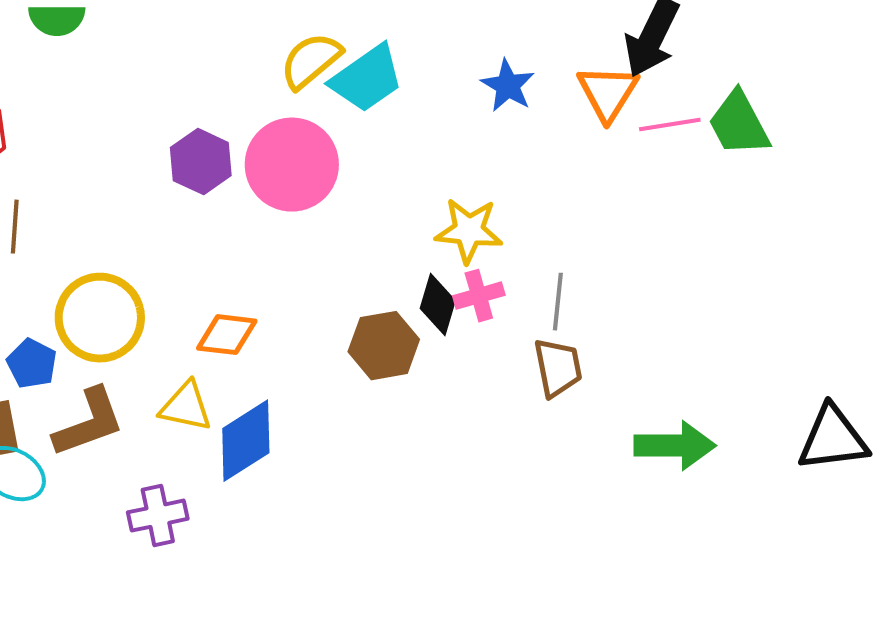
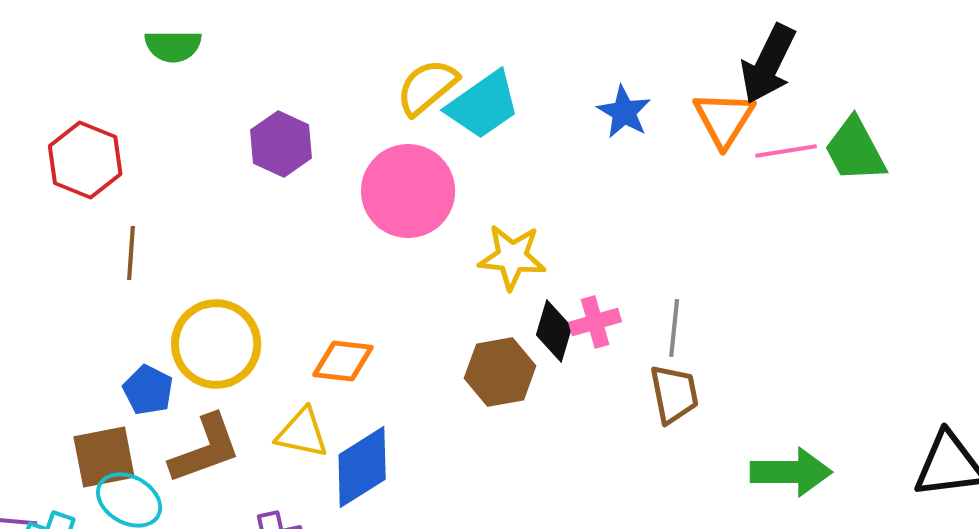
purple hexagon: (201, 162) -> (281, 144), moved
yellow star: (469, 231) -> (512, 257), moved

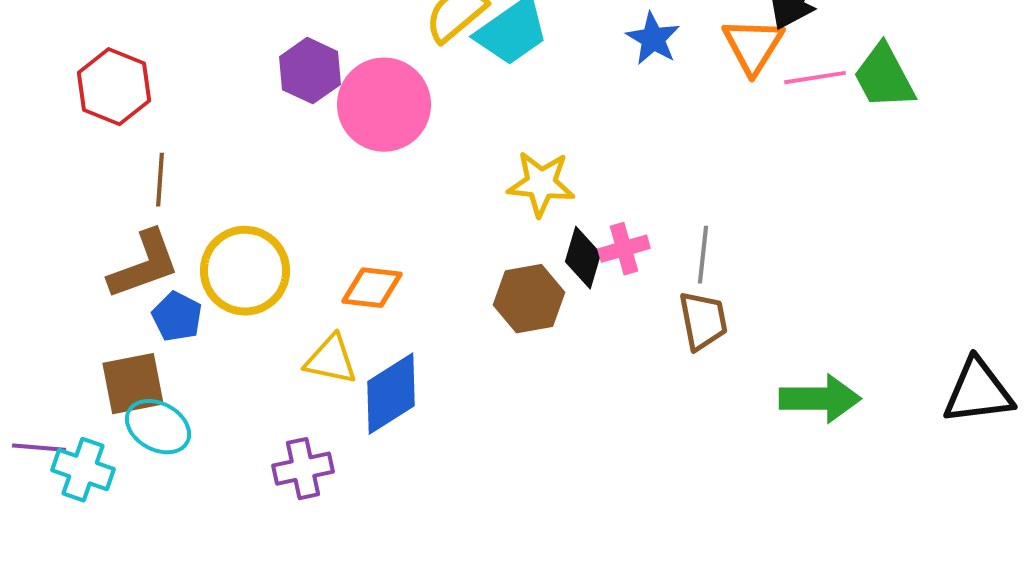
pink circle: (408, 191) -> (384, 105), moved
brown L-shape: (205, 449) -> (144, 265), moved

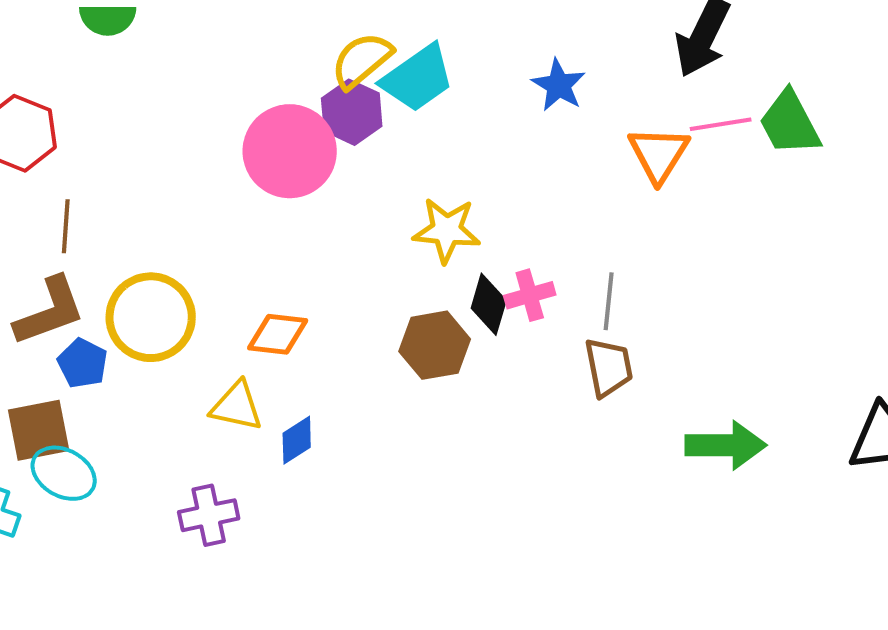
orange triangle: (753, 46) -> (659, 154), moved
purple hexagon: (310, 71) -> (352, 112), moved
blue diamond: (391, 394) -> (297, 440), size x0.6

